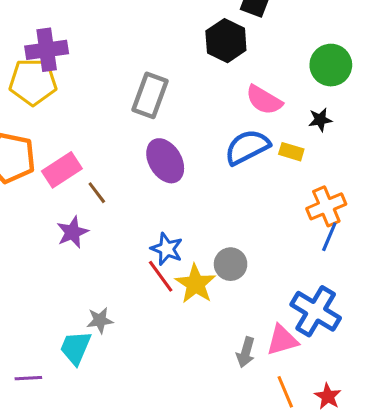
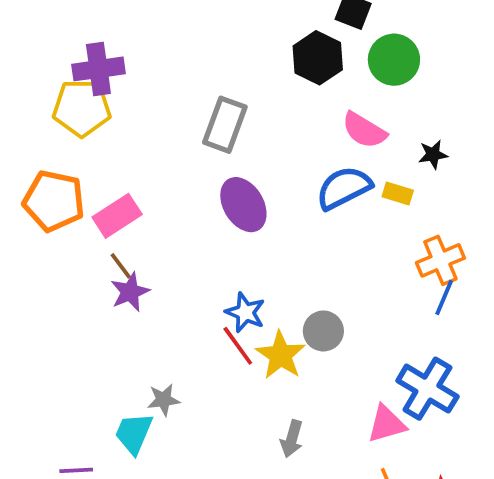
green circle: (331, 65) -> (394, 60), moved
brown line: (97, 193) -> (121, 266), moved
gray arrow: (246, 352) -> (292, 439), moved

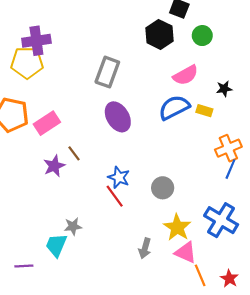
green circle: (394, 60) -> (202, 36), size x0.7
pink semicircle: (364, 130) -> (186, 75), turned -60
brown line: (121, 266) -> (74, 153), moved
yellow star: (281, 355) -> (177, 227), moved
pink triangle: (387, 424) -> (186, 252), moved, turned 40

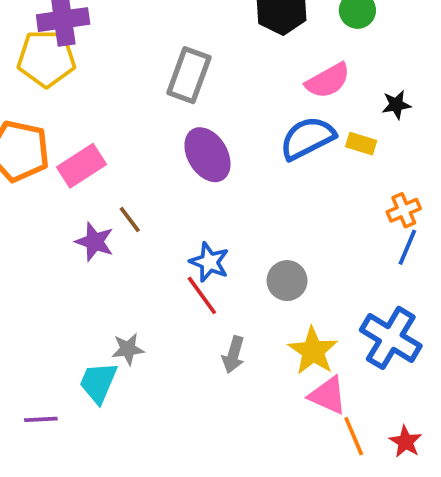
orange cross: (228, 148) -> (404, 210), size x0.7
purple star: (54, 166) -> (95, 242), turned -30
gray arrow: (145, 248) -> (233, 355), moved

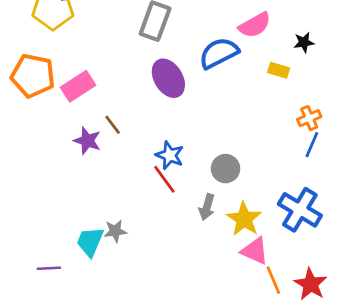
blue semicircle: (307, 138) -> (219, 53), moved
gray star: (128, 349) -> (115, 231), moved
gray arrow: (233, 355) -> (207, 207), moved
red star: (406, 442) -> (311, 284), size x1.4

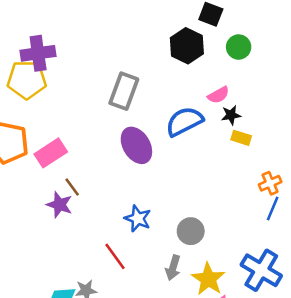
pink semicircle: (255, 25) -> (218, 95), size x0.7
black star: (304, 42) -> (231, 115), moved
brown line: (113, 125) -> (72, 187), moved
red line: (164, 179) -> (115, 256), moved

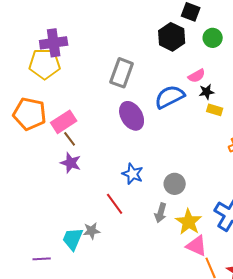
brown line: (72, 187) -> (70, 139), moved

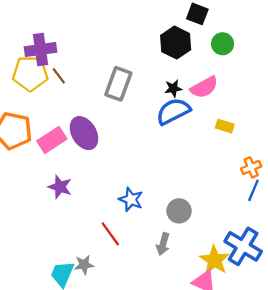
pink semicircle: (197, 76) -> (204, 87), size x1.4
black star: (207, 92) -> (173, 88), moved
purple ellipse: (132, 116) -> (84, 133), moved
brown line: (70, 139) -> (59, 76), moved
yellow star: (189, 222) -> (215, 260), moved

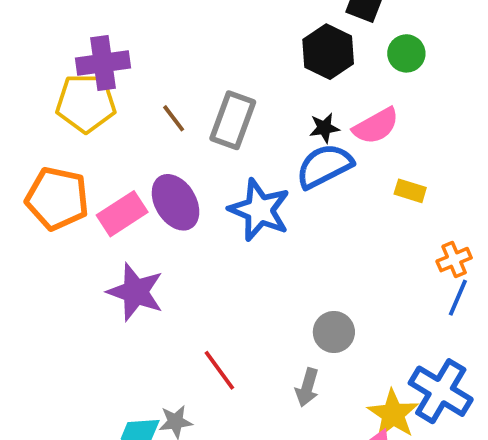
brown line: (59, 76) -> (174, 118), moved
purple star: (60, 187) -> (135, 292), size x1.4
blue star: (131, 199) -> (259, 210), moved, size x1.5

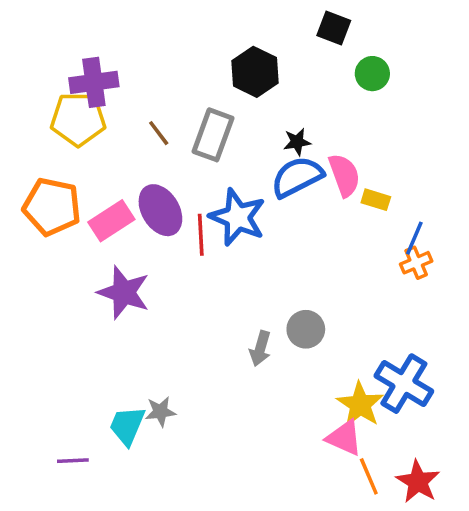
black hexagon: (328, 52) -> (255, 72), moved
pink semicircle: (376, 126) -> (344, 175), moved, turned -81
blue line: (458, 298) -> (414, 238), moved
red line: (219, 370) -> (201, 235), moved, turned 33
gray arrow: (307, 387) -> (260, 349), moved

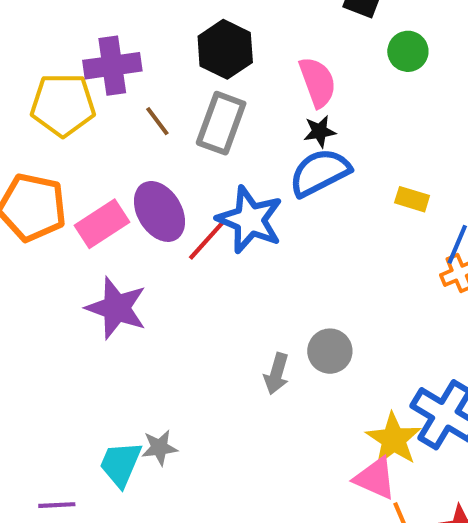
black hexagon: (255, 72) -> (225, 49), moved
purple cross: (94, 82) -> (112, 66), moved
pink semicircle: (344, 175) -> (318, 82), moved
red line: (201, 235) -> (207, 240), turned 45

